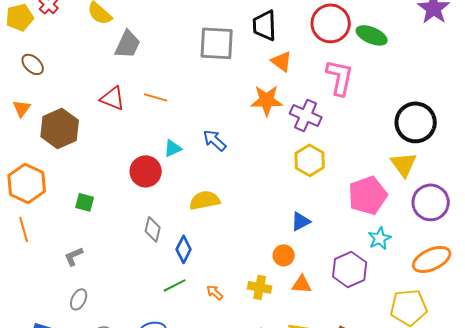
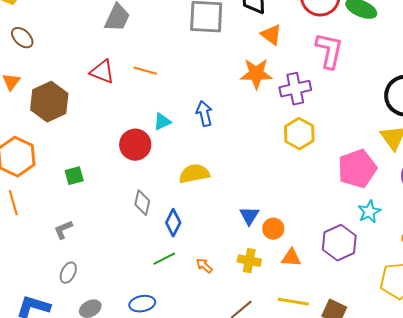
purple cross: (306, 115) -> (295, 89), turned -36
blue arrow: (215, 140) -> (204, 114), turned 35
green square: (85, 202) -> (74, 176), turned -30
blue triangle: (301, 221) -> (249, 216), moved, turned -30

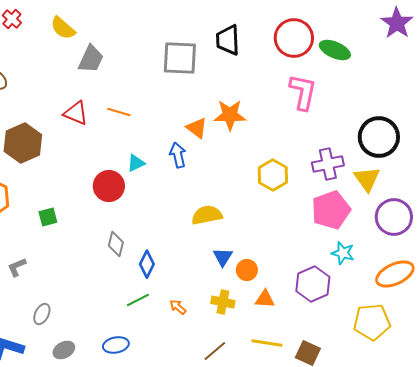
orange triangle: (271, 35) -> (197, 128), moved
purple cross: (295, 89) -> (328, 164), moved
yellow semicircle: (194, 174) -> (207, 215), moved
cyan star: (369, 212) -> (343, 253), turned -30
gray L-shape: (63, 230) -> (17, 267), moved

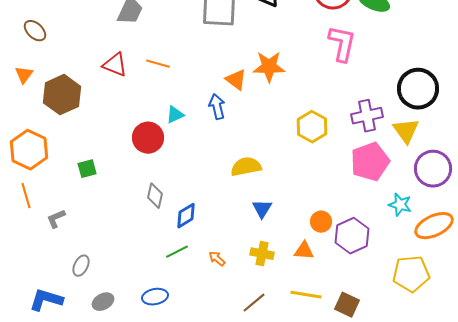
cyan star: (343, 253) -> (400, 205), moved
blue diamond: (147, 264) -> (186, 216), turned 32
orange circle: (247, 270) -> (321, 222), moved

